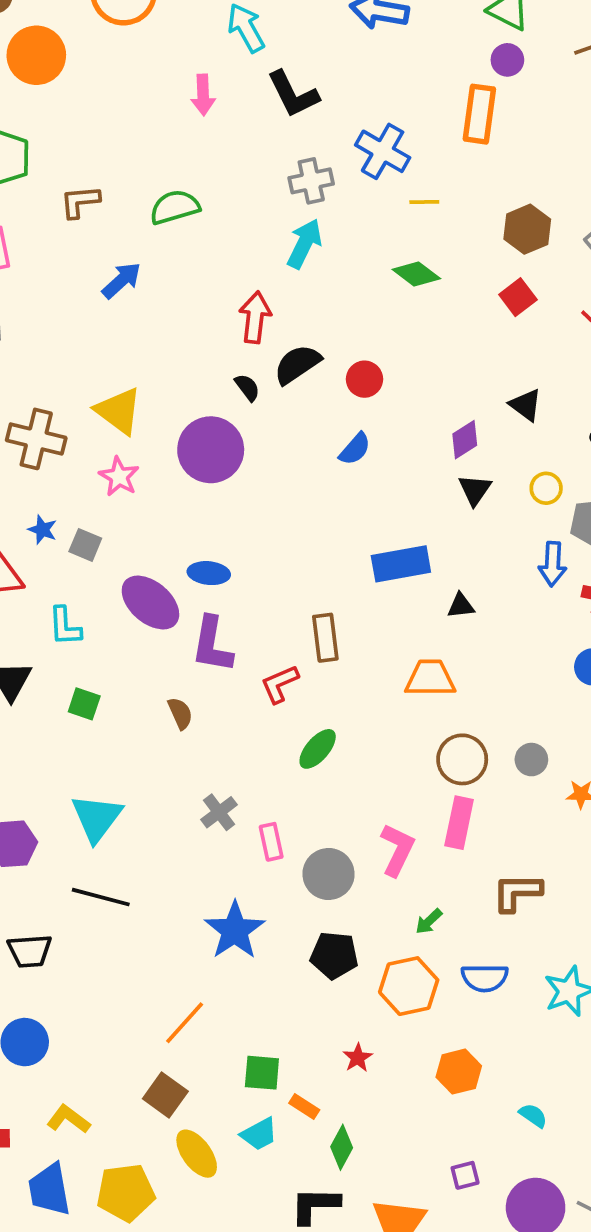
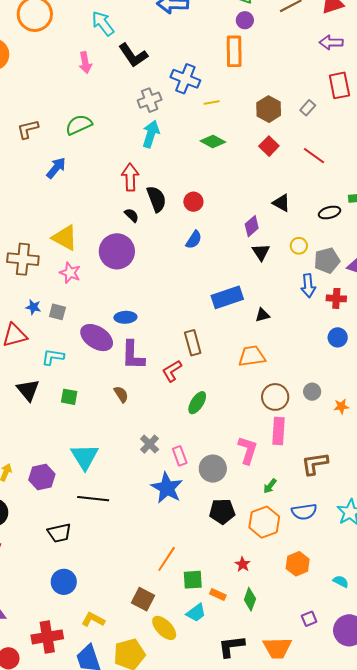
black semicircle: (297, 364) -> (156, 199), turned 112
cyan L-shape: (65, 626) -> (53, 357), turned 110
blue star: (235, 930) -> (167, 488), moved
orange line: (185, 1023) -> (167, 559), moved
green diamond: (342, 1147) -> (250, 599), moved

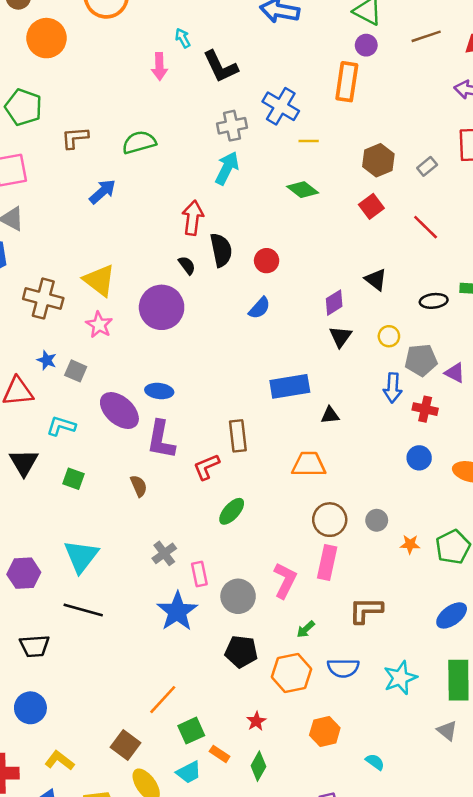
cyan arrow: (103, 23) -> (183, 38), moved, size x0.6
green square: (193, 580) -> (191, 731), turned -30

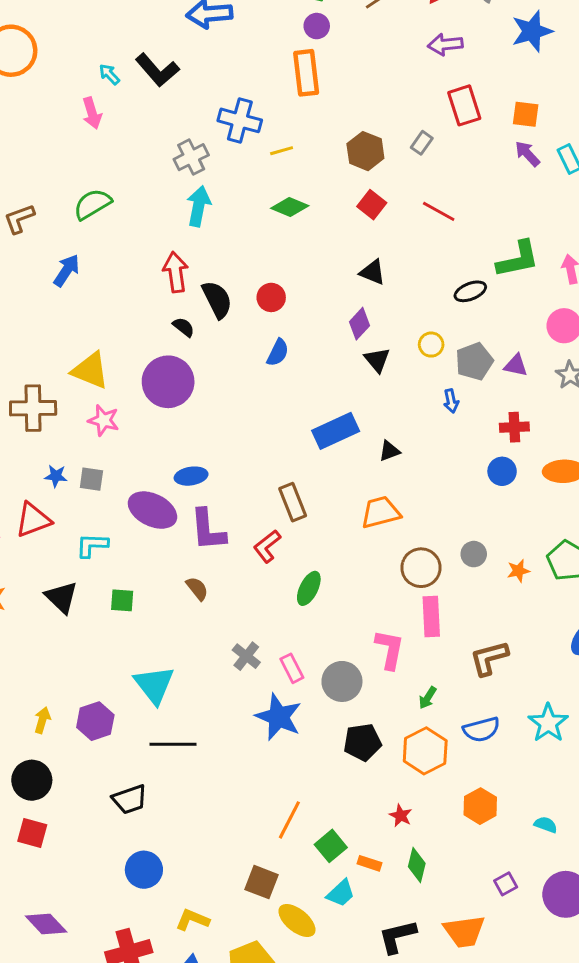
black L-shape: (220, 67) -> (157, 70), moved
black triangle: (376, 280) -> (373, 272), moved
blue arrow: (393, 388) -> (451, 401), size x0.7
red cross: (425, 409) -> (514, 427), moved

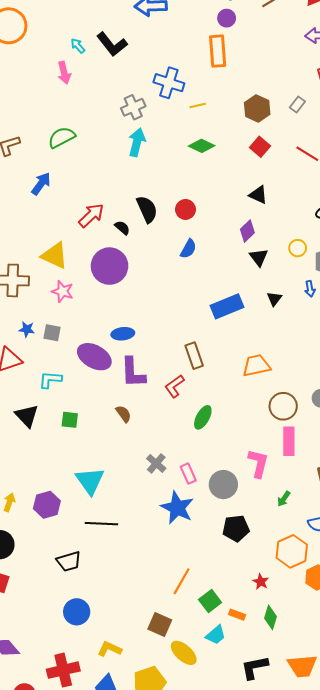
red arrow: (176, 272) -> (91, 215), moved, turned 52
black triangle: (389, 451) -> (274, 299), moved, turned -35
orange hexagon: (425, 751) -> (292, 551), moved

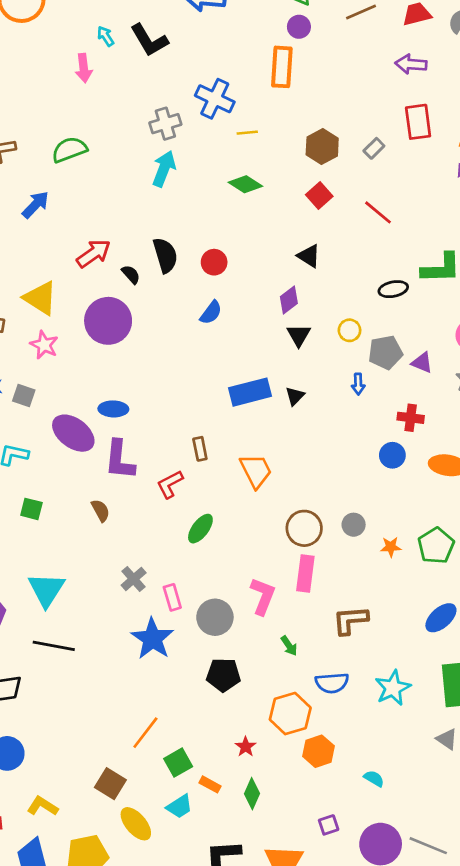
black triangle: (274, 299) -> (295, 396), moved
brown rectangle: (194, 356) -> (200, 449), size x0.7
orange trapezoid: (256, 366) -> (256, 471), moved, turned 68
green arrow: (284, 499) -> (289, 646), turned -77

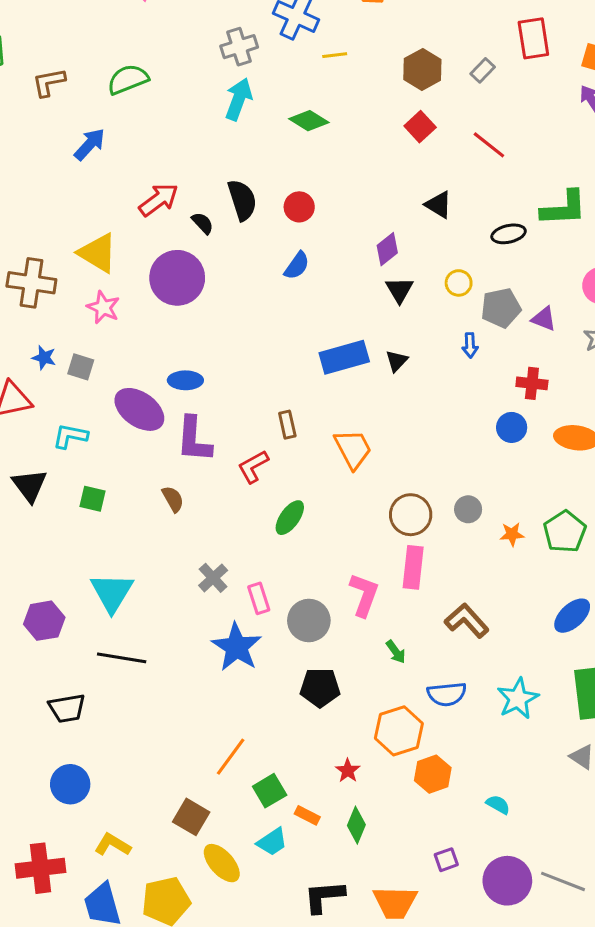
green diamond: (245, 184) -> (309, 121), moved
black triangle: (309, 256) -> (439, 205), moved
brown L-shape: (350, 620) -> (467, 621), turned 54

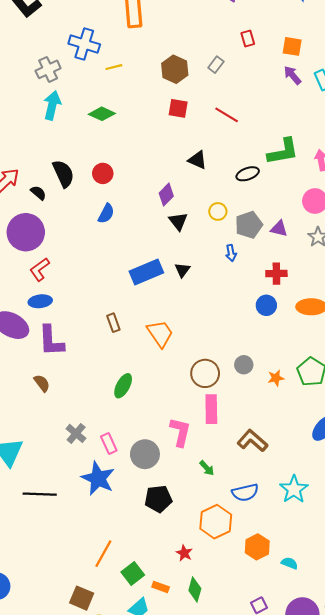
red rectangle: (533, 38) -> (248, 38), size x0.6
red square: (420, 127) -> (178, 108), turned -30
red L-shape: (253, 467) -> (40, 269), moved
black line: (122, 658) -> (40, 494), moved
orange hexagon: (433, 774) -> (257, 547), moved

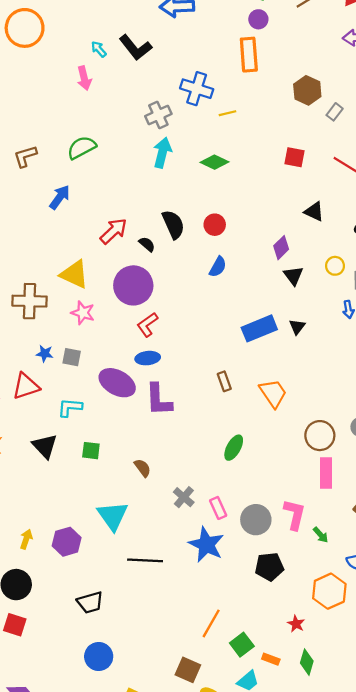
brown hexagon: (175, 69) -> (307, 90), moved
brown semicircle: (42, 383) -> (143, 468), moved
pink L-shape: (180, 432) -> (295, 514), moved

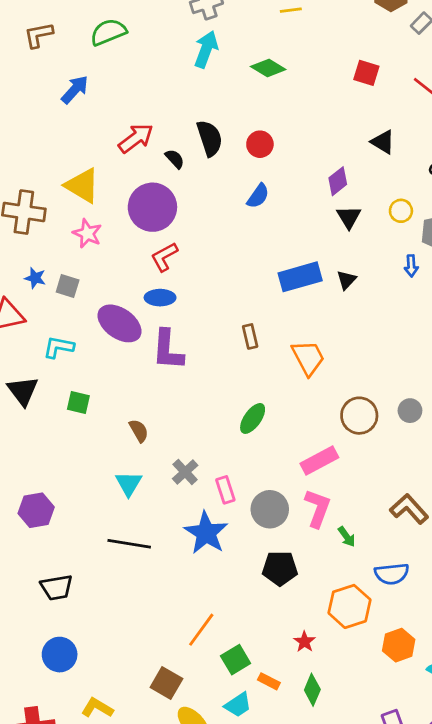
pink rectangle: (326, 473) -> (319, 461), moved, turned 56
cyan triangle: (113, 516) -> (129, 484), moved, size x0.7

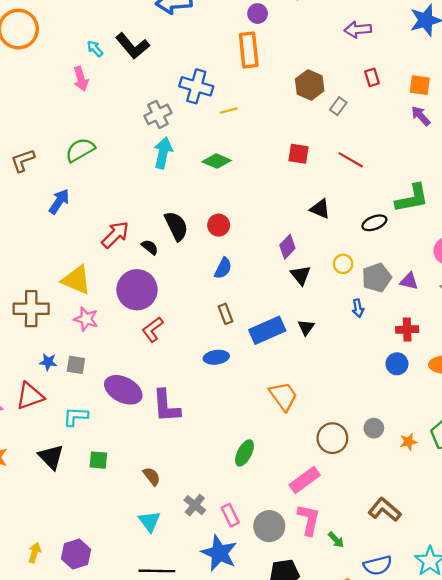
blue ellipse: (160, 298) -> (216, 357), moved
brown rectangle: (250, 336) -> (226, 314), moved

